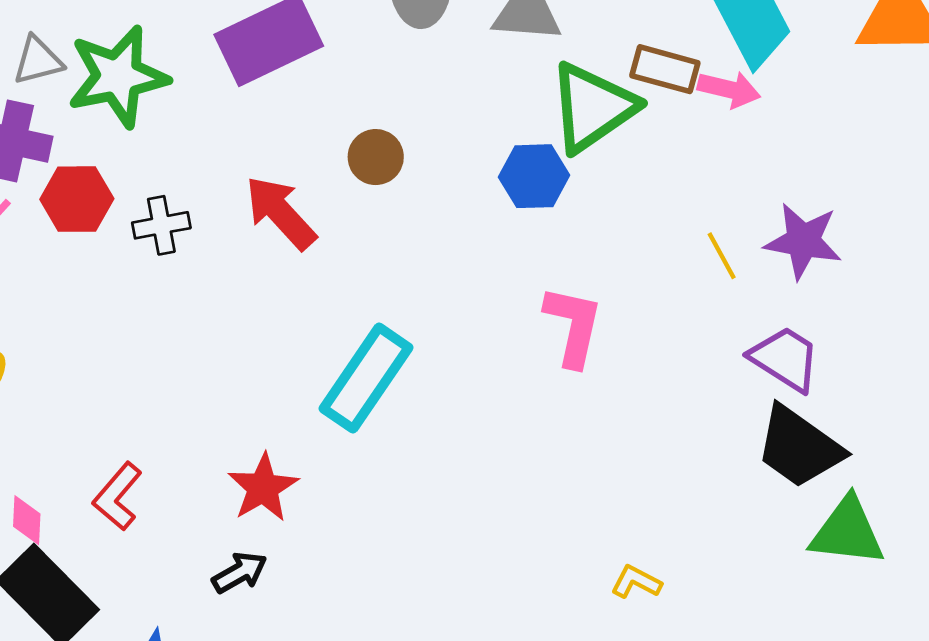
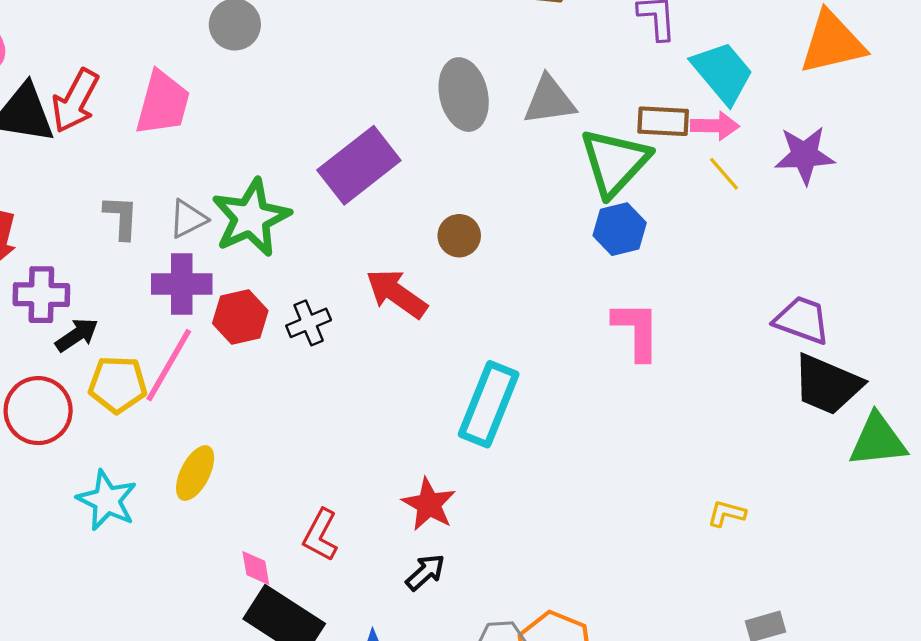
blue hexagon: (534, 176) -> (620, 229), moved
purple star: (803, 241) -> (805, 155), moved
yellow line: (722, 256) -> (724, 174), moved

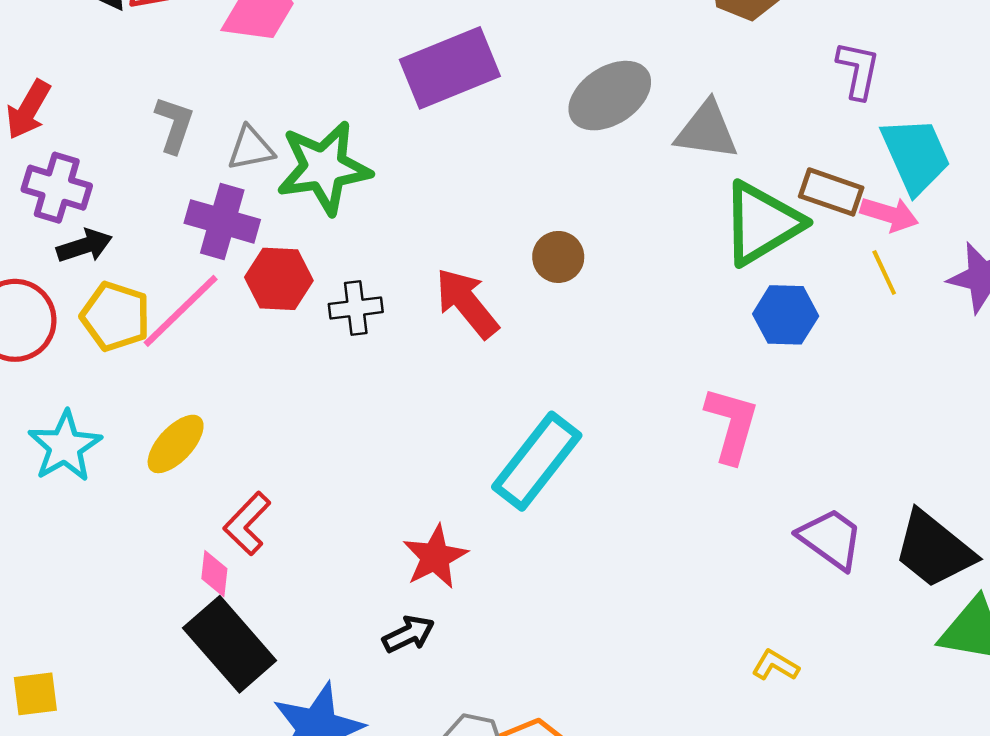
gray ellipse: (464, 95) -> (610, 96), turned 54
purple rectangle: (359, 165) -> (450, 68), moved
blue hexagon: (620, 229) -> (786, 315), moved
purple trapezoid: (802, 320) -> (831, 539), moved
red L-shape: (320, 535) -> (247, 524), moved

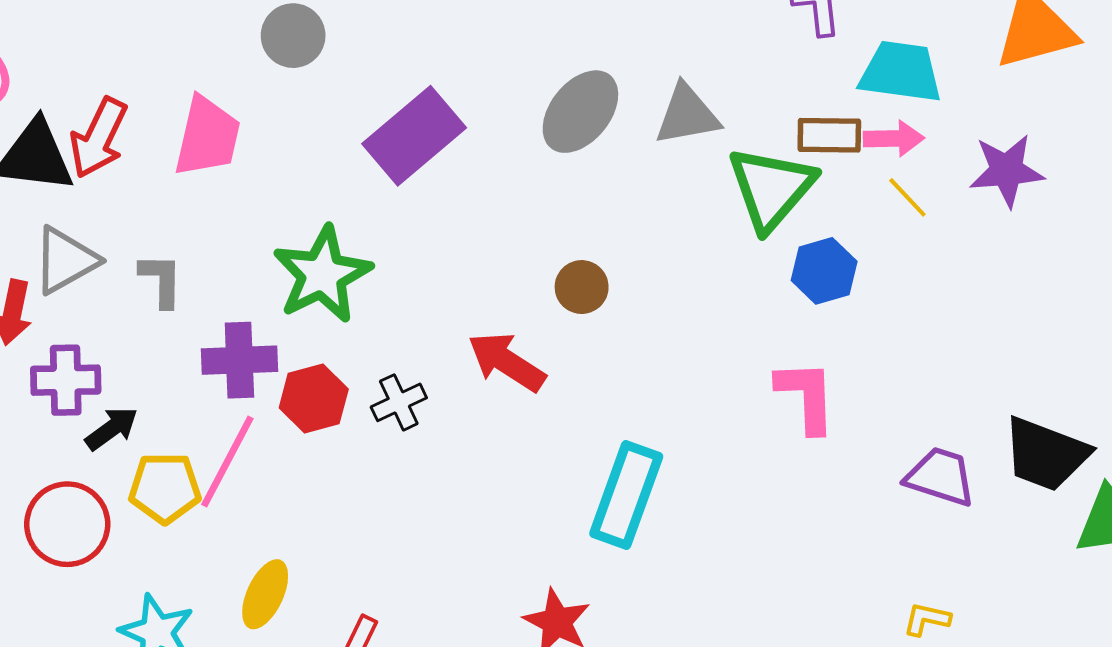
gray triangle: (251, 148) -> (65, 260), moved, size x1.4
cyan trapezoid: (916, 155) -> (901, 72), turned -40

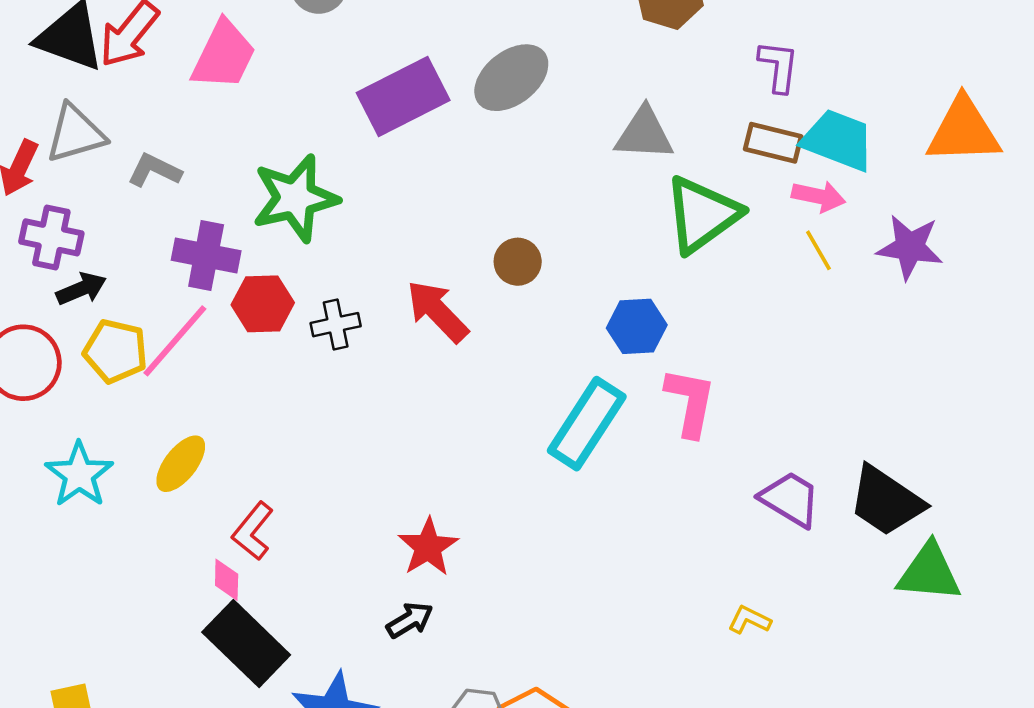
gray ellipse: (580, 112) -> (511, 78), moved
brown rectangle: (829, 135) -> (773, 143), moved
blue hexagon: (824, 271) -> (637, 326), moved
gray L-shape: (161, 280) -> (154, 170), turned -78
cyan rectangle: (626, 495) -> (587, 424), moved

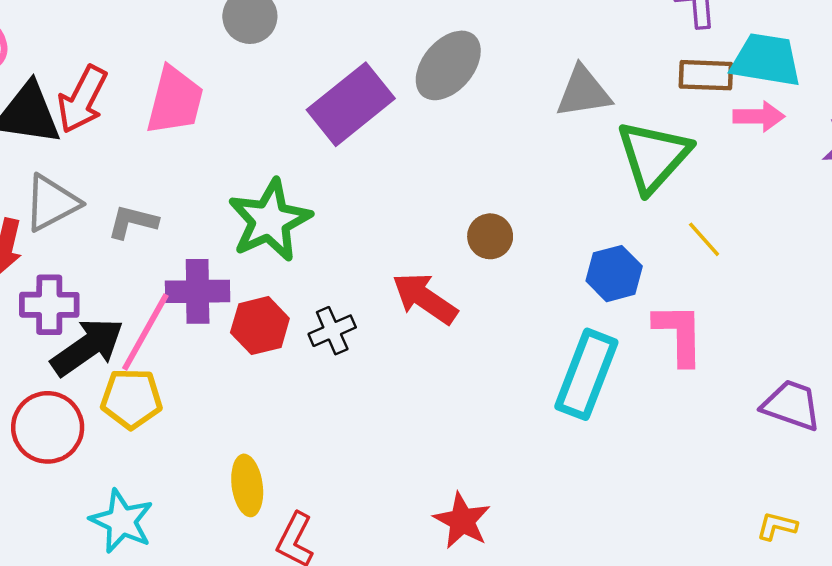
yellow line: (818, 250) -> (704, 239), moved
black arrow: (81, 289) -> (87, 347), size x1.6
pink line: (175, 341) -> (145, 332), moved
yellow ellipse: (181, 464) -> (247, 485), moved, turned -34

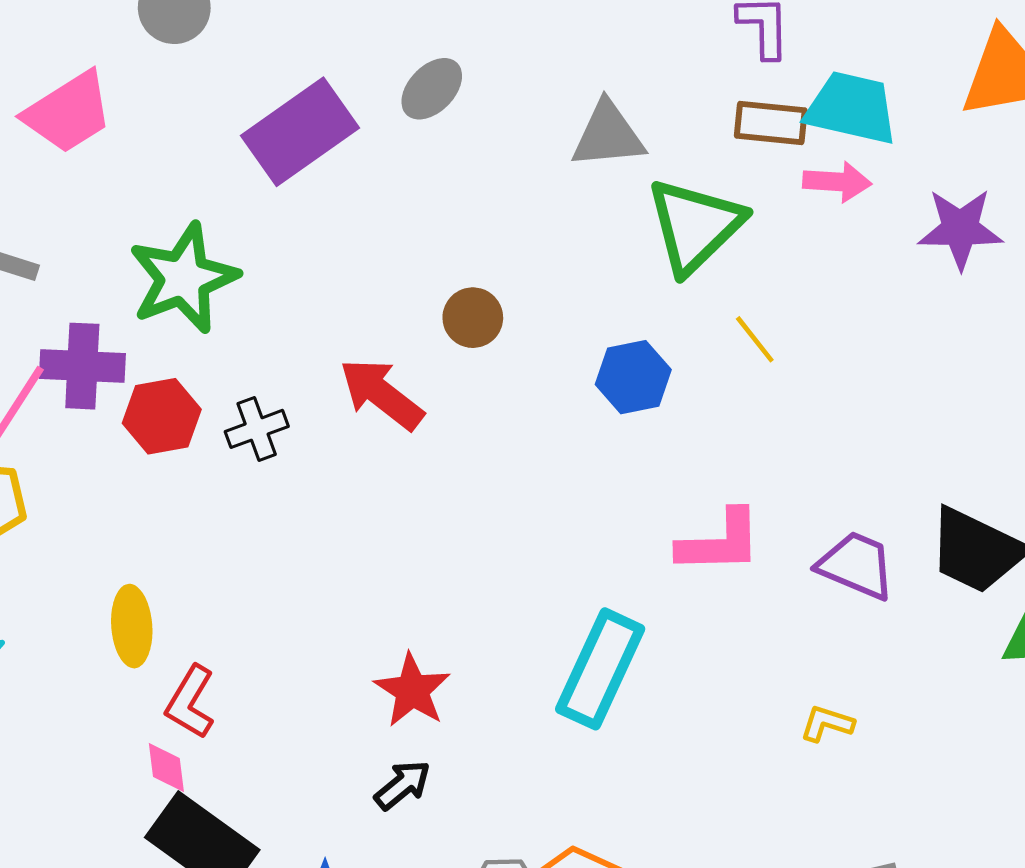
gray ellipse: (448, 65) -> (432, 89), size x0.7
pink trapezoid: (175, 101) -> (68, 112), turned 40
pink L-shape: (679, 334) -> (720, 542), moved, turned 86
cyan rectangle: (586, 374) -> (600, 669), moved

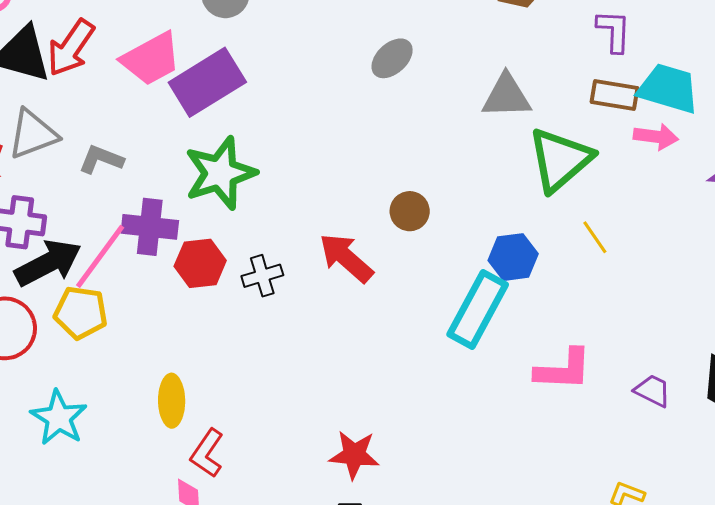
purple rectangle: (300, 132) -> (207, 82), moved
purple trapezoid: (856, 565) -> (653, 391), size x0.7
cyan rectangle: (600, 669) -> (478, 309), moved
red star: (412, 690) -> (354, 455), turned -30

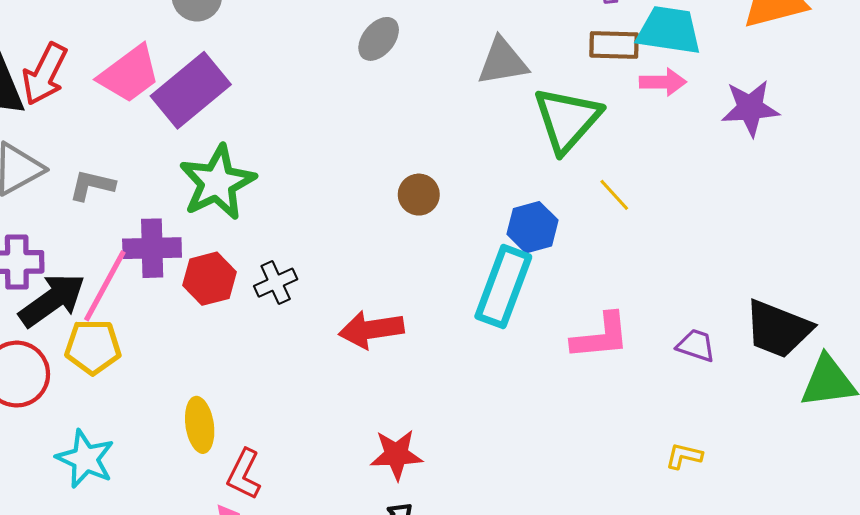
red arrow: (346, 258) -> (371, 329), moved, turned -42

